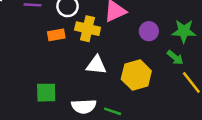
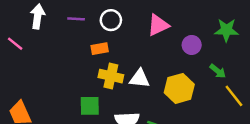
yellow cross: (88, 29) -> (111, 76), moved
green star: (184, 31) -> (226, 30), moved

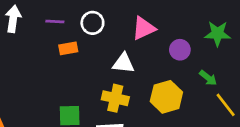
orange rectangle: (100, 49) -> (68, 48), moved
yellow cross: (111, 76) -> (115, 98), moved
white triangle: (139, 79) -> (123, 63), moved

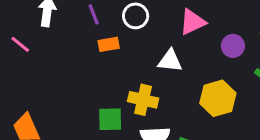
purple line: (55, 22) -> (94, 14), turned 66
yellow cross: (115, 98) -> (143, 100), moved

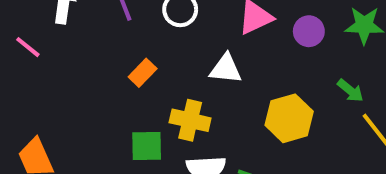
orange rectangle: (109, 44) -> (143, 73), moved, turned -36
purple circle: (233, 46) -> (309, 31), moved

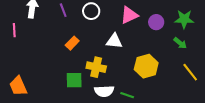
pink line: (28, 47) -> (14, 30), turned 48
green arrow: (350, 91) -> (180, 43), moved

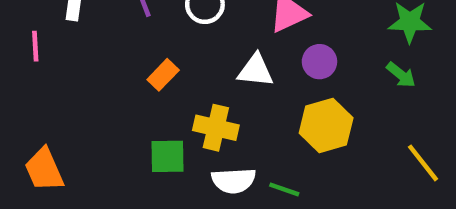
purple circle: (156, 22) -> (319, 62), moved
yellow line: (190, 72) -> (423, 163), moved

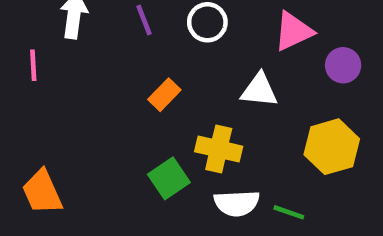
purple circle: (319, 62) -> (343, 65), moved
green square: (167, 156) -> (169, 178), turned -33

